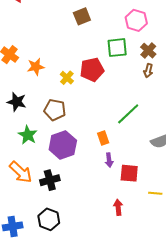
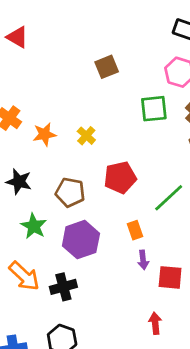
red pentagon: (92, 70) -> (120, 178), moved
yellow cross: (67, 78) -> (86, 136), moved

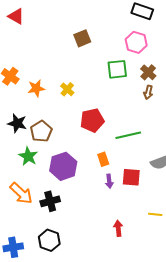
brown pentagon: (70, 192) -> (41, 131), moved, turned 30
green line: (169, 198) -> (128, 135), turned 30
red square: (170, 277) -> (131, 177), moved

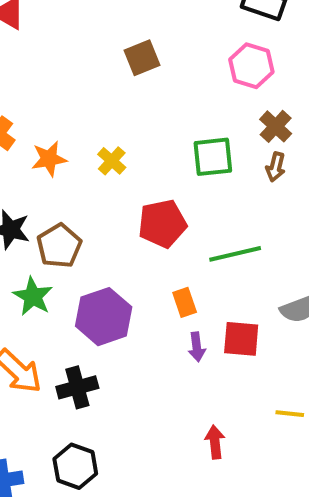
green square: (117, 69) -> (213, 157), moved

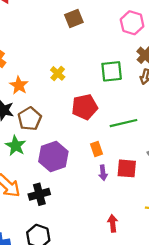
orange star: (49, 159) -> (19, 85), moved, turned -30

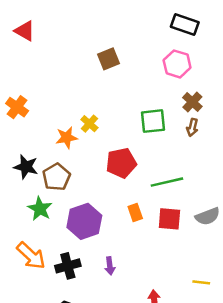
orange star: (19, 85) -> (67, 138), moved, turned 30
red square: (127, 168) -> (169, 219), moved
purple arrow: (103, 173) -> (110, 266), moved

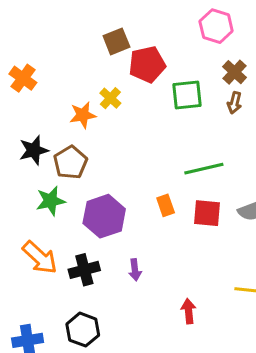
brown square: (109, 59) -> (116, 41), moved
red pentagon: (121, 163) -> (147, 64), moved
black star: (26, 167) -> (34, 150), turned -30
green star: (40, 209) -> (51, 201), turned 30

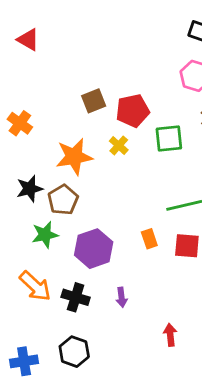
brown square: (116, 41) -> (94, 101), moved
yellow cross: (110, 98) -> (119, 145), moved
orange star: (83, 115) -> (74, 157), size x1.5
black cross: (84, 270) -> (76, 297), turned 32

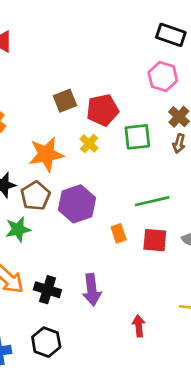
purple hexagon: (94, 249) -> (77, 204), moved
purple arrow: (122, 297) -> (92, 290), size x1.6

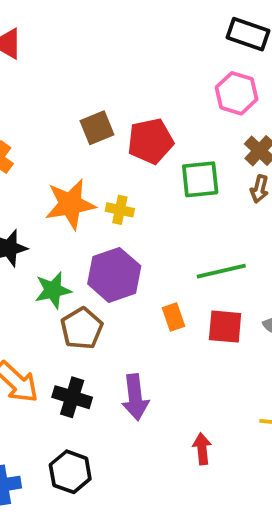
yellow cross: (89, 144) -> (120, 210), moved, turned -30
brown pentagon: (35, 196) -> (82, 328), moved
green star: (18, 229) -> (53, 290), moved

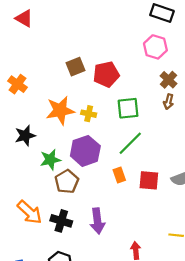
green square: (200, 179) -> (128, 108), moved
green line: (221, 271) -> (130, 143), moved, turned -32

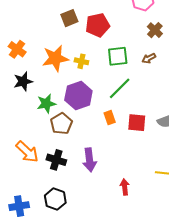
orange cross: (18, 84) -> (17, 49), moved
brown arrow: (169, 102) -> (149, 58), moved, turned 48

